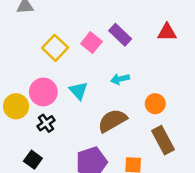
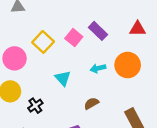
pink circle: (43, 92) -> (15, 58), moved
orange circle: (155, 104) -> (128, 65), moved, size x1.5
brown semicircle: (112, 121) -> (91, 103), size x0.6

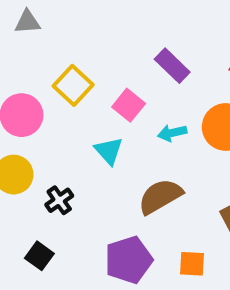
pink square: (74, 38) -> (129, 105), moved
brown semicircle: (91, 103) -> (160, 196), size x1.6

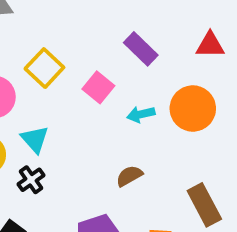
cyan triangle: (109, 151) -> (35, 139), moved
brown semicircle: (160, 196) -> (129, 176), size x0.6

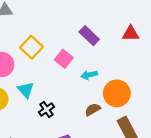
orange circle: (193, 109) -> (117, 93), moved
brown semicircle: (129, 176) -> (93, 109), moved
black cross: (31, 180) -> (46, 109), moved

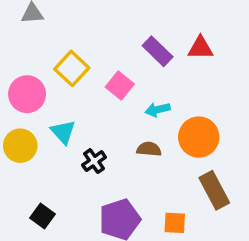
red triangle: (131, 33) -> (200, 48), moved
brown semicircle: (93, 109) -> (149, 149), moved, turned 35

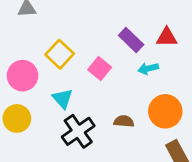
cyan arrow: (158, 110) -> (148, 69), moved
cyan triangle: (63, 132) -> (63, 98), moved
black cross: (94, 161) -> (78, 131), size x1.6

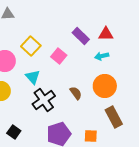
cyan arrow: (148, 69) -> (102, 56), moved
brown semicircle: (124, 121) -> (76, 93), turned 48

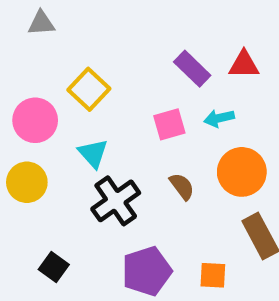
pink square: (59, 56) -> (169, 124), moved, turned 35
cyan arrow: (102, 56) -> (219, 118), moved

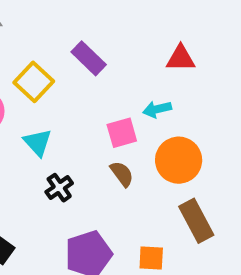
purple rectangle: (192, 69) -> (89, 58), moved
pink square: (169, 124) -> (122, 133), moved
black cross: (116, 201) -> (59, 188), size x0.6

